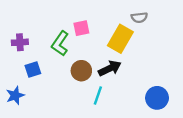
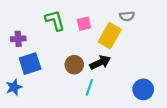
pink square: (81, 28) -> (84, 24), moved
green L-shape: (60, 43) -> (55, 20), moved, turned 130
blue square: (33, 69) -> (30, 64), size x1.5

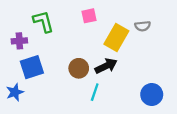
gray semicircle: (127, 16) -> (143, 26), moved
green L-shape: (55, 20) -> (43, 21), moved
pink square: (84, 24) -> (89, 16), moved

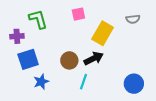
gray semicircle: (143, 26) -> (133, 19), moved
blue star: (15, 92) -> (41, 82), moved

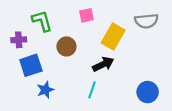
gray semicircle: (133, 19) -> (146, 21), size x1.5
brown circle: (69, 60) -> (66, 46), moved

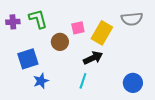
pink square: (86, 15) -> (78, 28), moved
purple cross: (19, 40) -> (13, 22), moved

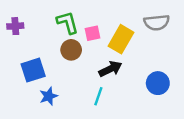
green L-shape: (38, 19) -> (68, 23), moved
blue circle: (133, 83) -> (158, 83), moved

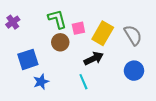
gray semicircle: (157, 23) -> (133, 35), moved, turned -115
purple cross: (15, 26) -> (13, 22), turned -32
cyan line: (98, 96) -> (83, 82), turned -42

